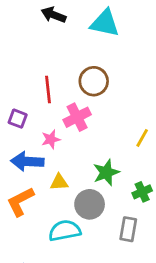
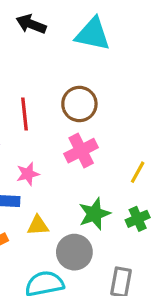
pink cross: (77, 117) -> (81, 151), moved
green cross: (142, 192) -> (138, 219), moved

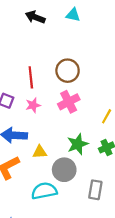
cyan triangle: (93, 34) -> (73, 15), moved, size x0.6
pink star: (28, 174) -> (33, 105), moved

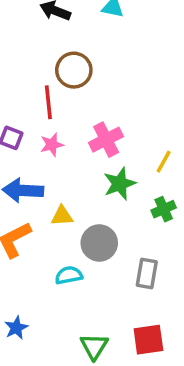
brown circle: (68, 71) -> (74, 70), moved
green star: (78, 144) -> (120, 184), moved
cyan semicircle: (44, 191) -> (69, 275), size x0.7

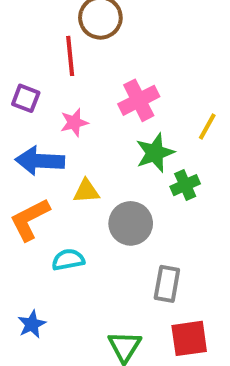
pink star: (52, 145) -> (74, 123), moved
green cross: (164, 209) -> (185, 185), moved
gray rectangle: (147, 273) -> (167, 284), moved
cyan semicircle: (69, 275) -> (68, 260), moved

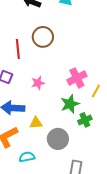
red line: (70, 56) -> (18, 49), moved
pink cross: (139, 100) -> (77, 78), moved
pink star: (74, 123) -> (38, 83), moved

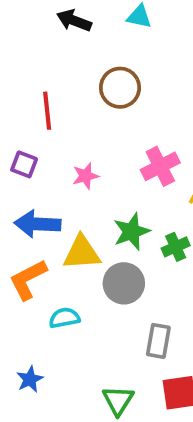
brown circle: (43, 37) -> (120, 88), moved
green star: (70, 104) -> (132, 232), moved
yellow triangle: (36, 123) -> (82, 253), size x1.5

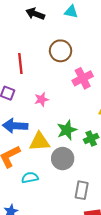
pink cross: (160, 166) -> (83, 78), moved

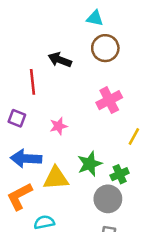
black arrow: (35, 14) -> (60, 60), moved
brown circle: (61, 51) -> (105, 48), moved
gray circle: (63, 159) -> (108, 199), moved

